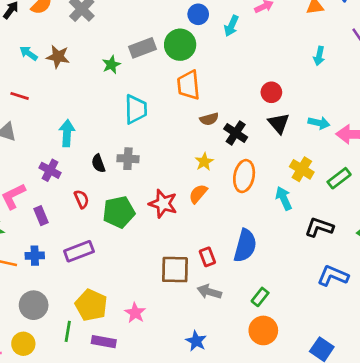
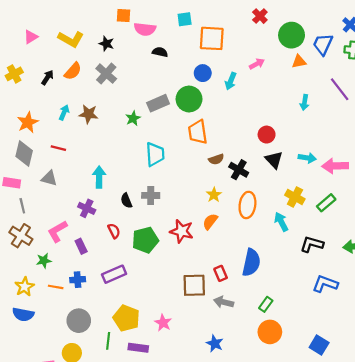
cyan arrow: (29, 53) -> (64, 112), turned 80

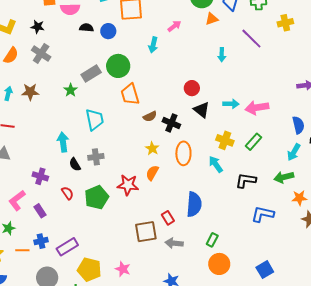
blue circle: (203, 73) -> (108, 31), moved
cyan arrow: (99, 177) -> (63, 142), moved
purple rectangle: (114, 274) -> (67, 247), moved
blue square: (319, 345) -> (265, 270), turned 36

